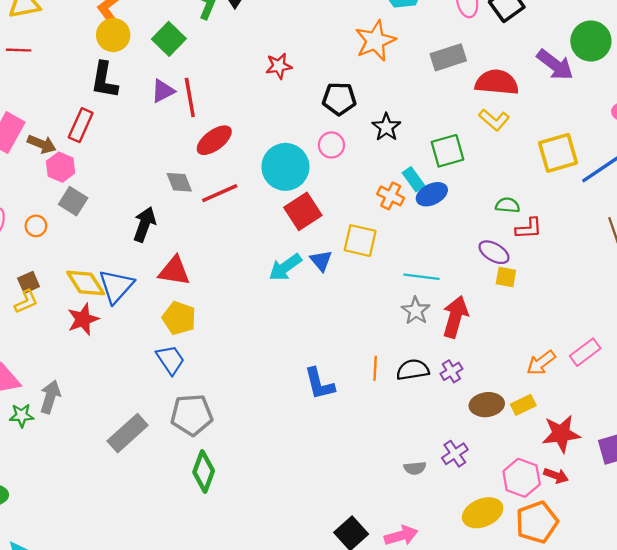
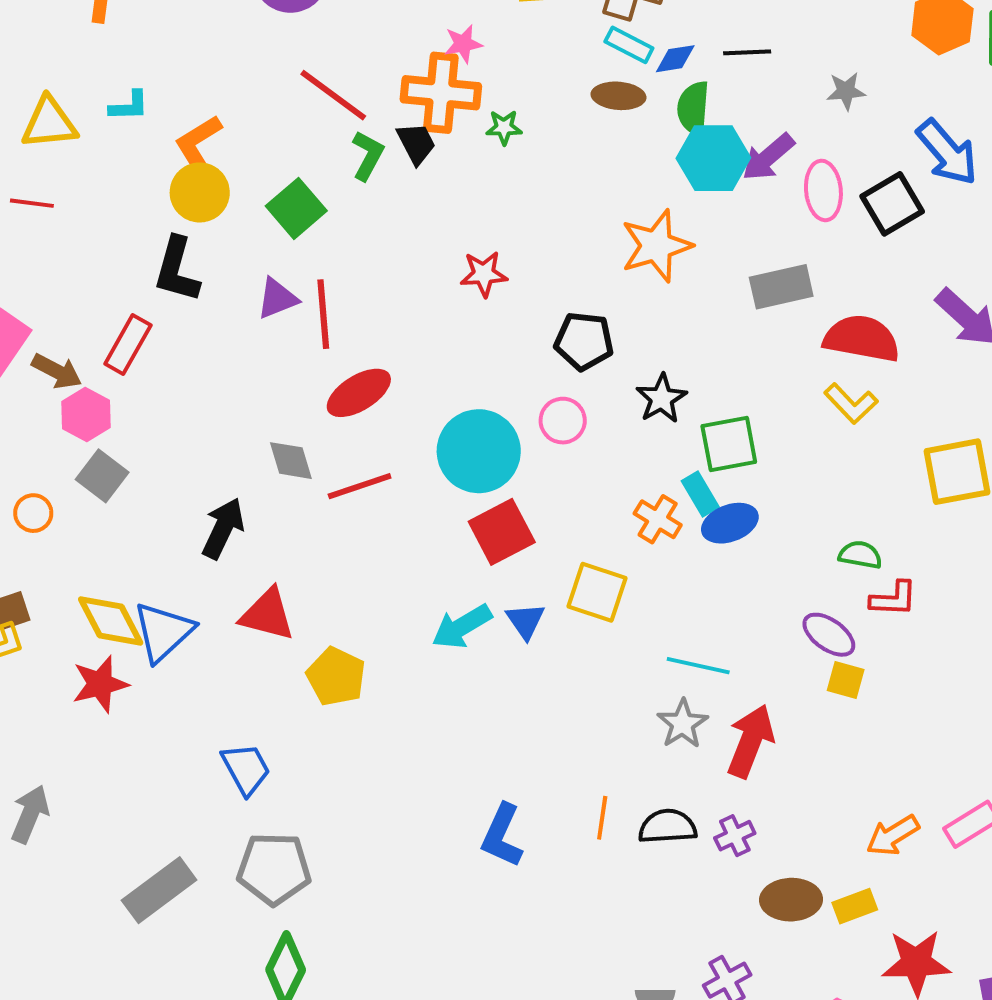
green square: (447, 151) -> (729, 444), moved
yellow pentagon: (179, 318) -> (336, 677), moved
blue L-shape: (319, 384) -> (502, 836), turned 33

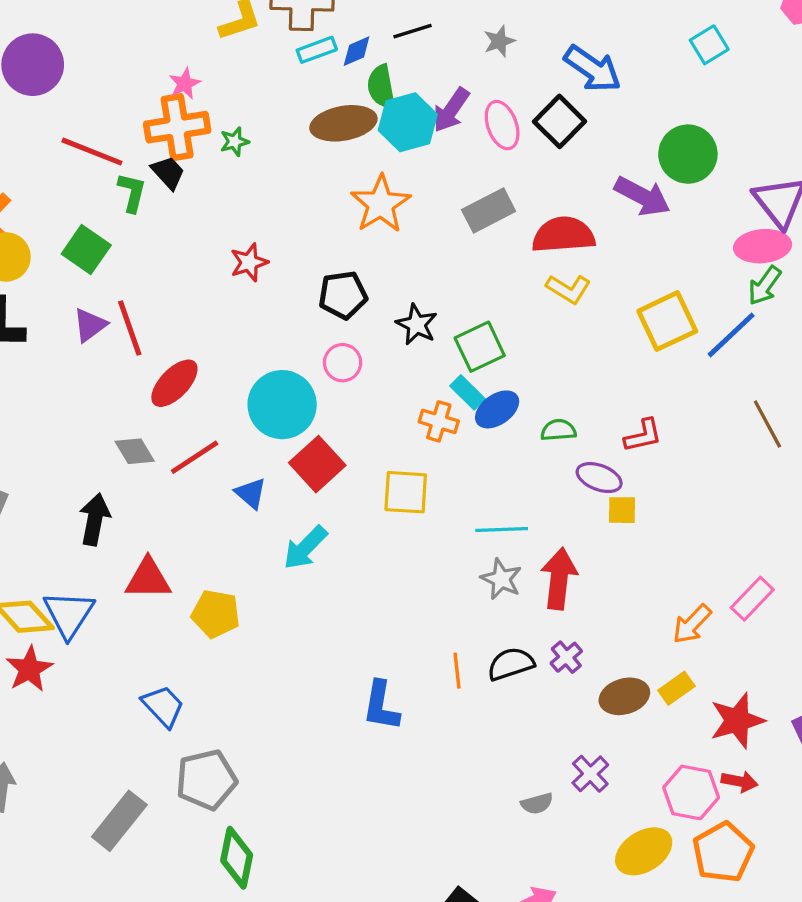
cyan rectangle: (629, 45) -> (317, 50), turned -33
brown ellipse: (618, 96) -> (343, 123), moved, size x1.5
green semicircle: (860, 555) -> (558, 430), moved
blue triangle: (525, 621) -> (251, 493), moved

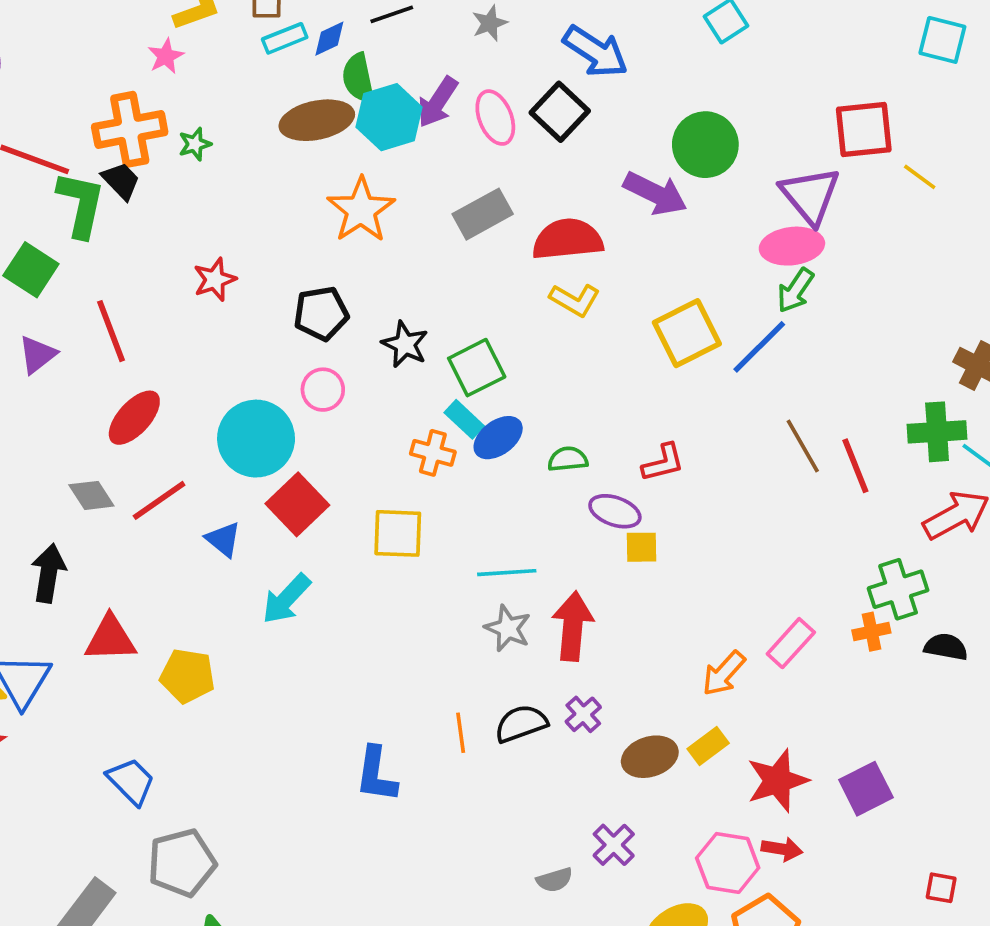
pink star: (185, 84) -> (166, 56), moved
green L-shape: (132, 192) -> (81, 204), size x1.5
red line: (130, 328) -> (111, 331), moved

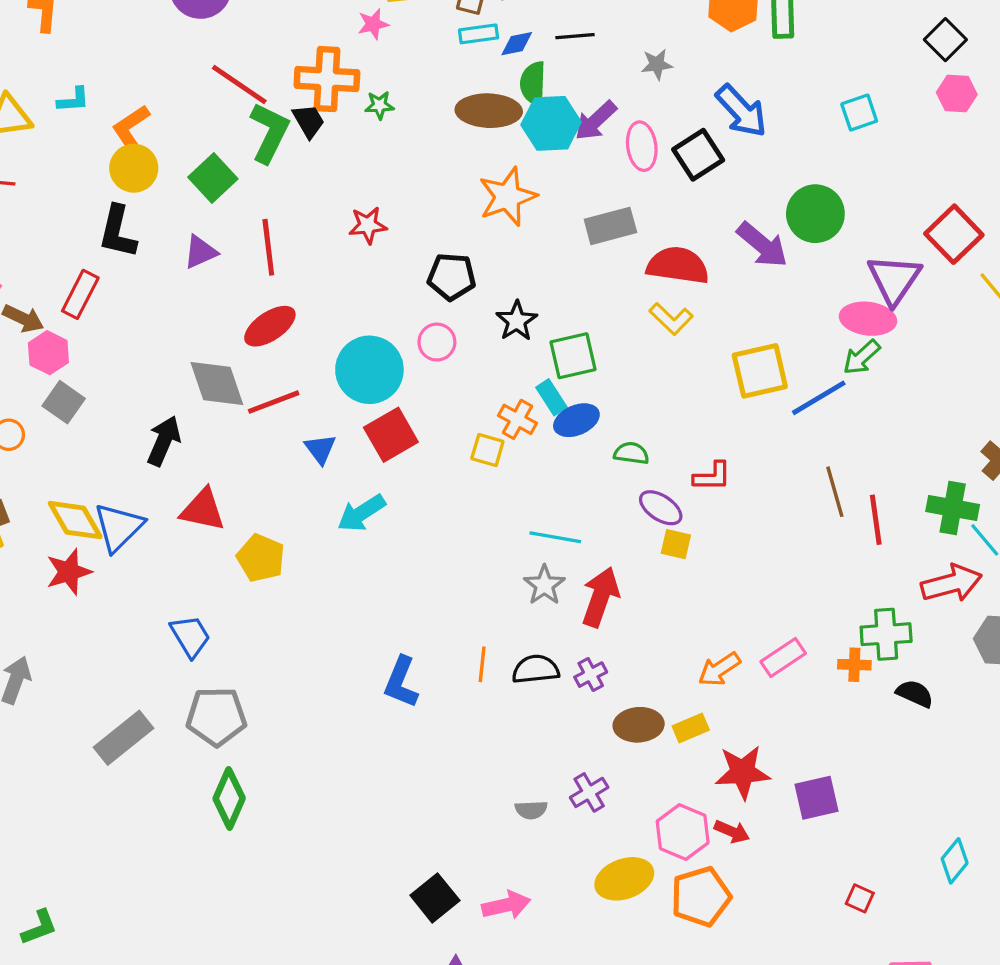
red square: (864, 129) -> (954, 234), turned 38
gray diamond: (91, 495) -> (217, 384), size x1.5
yellow square: (398, 533) -> (487, 450), moved, size x0.7

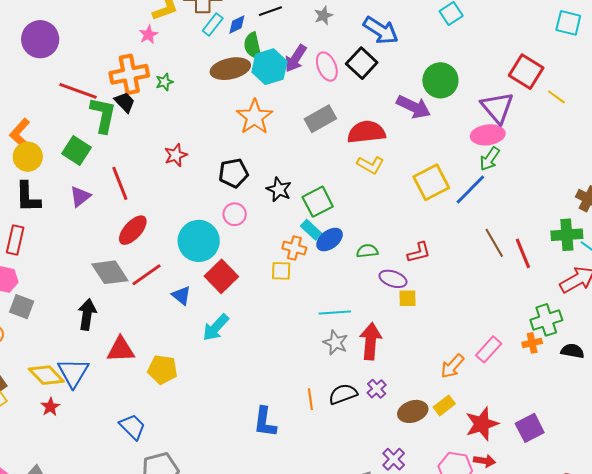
cyan rectangle: (479, 34) -> (213, 24), turned -30
red star: (69, 572) -> (50, 407), size x0.7

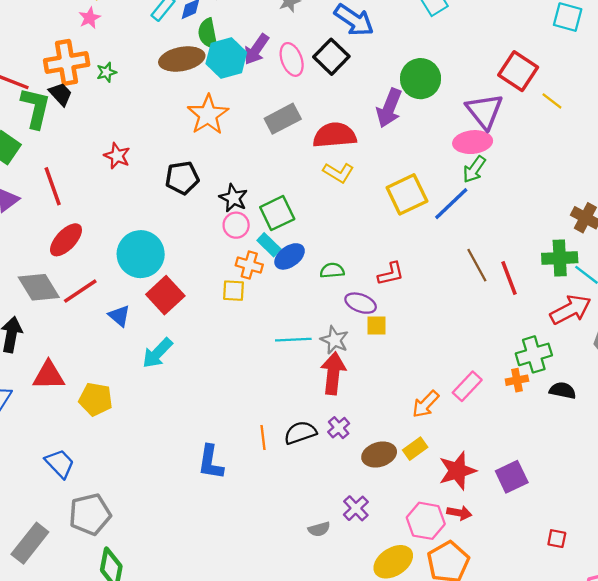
purple arrow: (414, 107) -> (389, 108), turned 84
red star: (176, 155) -> (117, 156), turned -30
pink circle: (235, 214) -> (236, 225), moved
gray star: (336, 343) -> (334, 340), moved

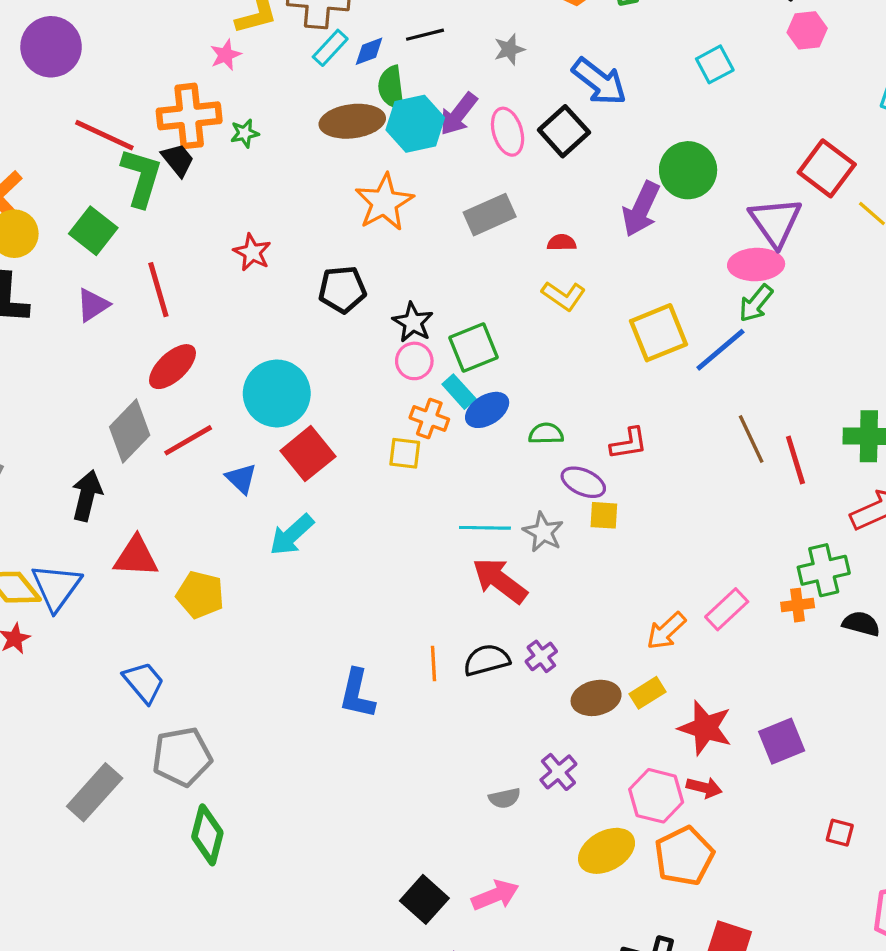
red semicircle: (335, 135) -> (562, 243), size x0.5
gray diamond: (39, 287) -> (130, 431), turned 72
red arrow: (333, 373) -> (500, 580), moved, turned -63
red star: (457, 471) -> (705, 728), turned 30

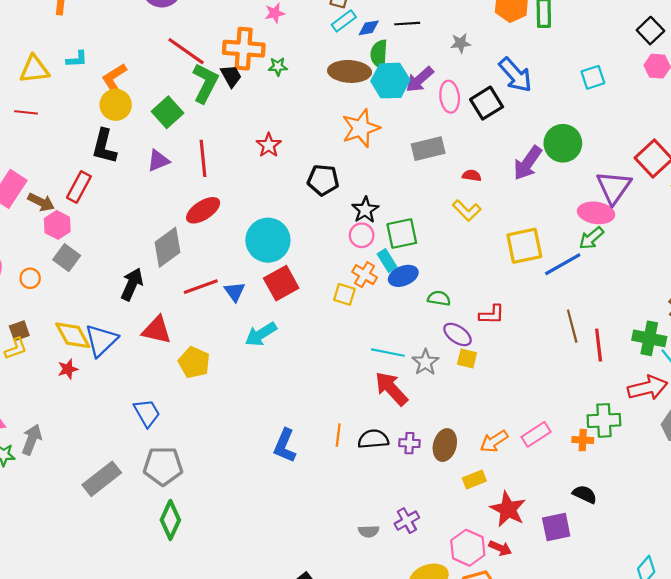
red line: (188, 440) -> (201, 287), moved
black semicircle: (861, 624) -> (585, 494), moved
purple cross: (541, 656) -> (409, 443), turned 30
brown ellipse: (596, 698) -> (445, 445), moved, turned -72

